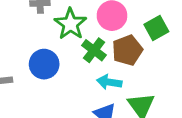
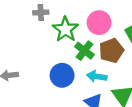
blue circle: (44, 64) -> (62, 75), moved

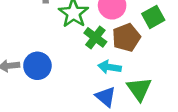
blue circle: (62, 75) -> (37, 66), moved

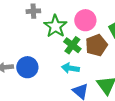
cyan arrow: (110, 67) -> (70, 68), moved

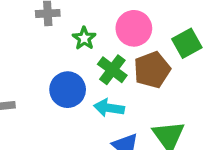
green star: (55, 26) -> (84, 38), size x0.6
blue circle: (27, 67) -> (68, 90), moved

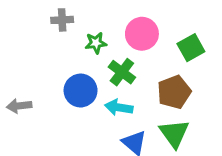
green star: (84, 38) -> (96, 43), turned 30
brown pentagon: (152, 70) -> (174, 92), moved

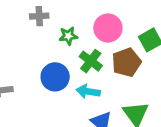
brown pentagon: (174, 92) -> (126, 62), moved

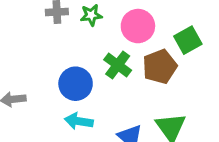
green star: (68, 36) -> (91, 15), moved
cyan arrow: (88, 91) -> (79, 121), moved

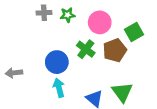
cyan arrow: (79, 121) -> (59, 88), turned 66

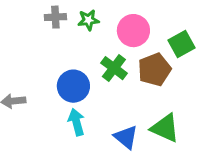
green triangle: (122, 92) -> (165, 128), turned -30

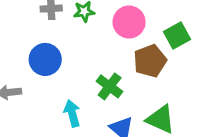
green cross: (114, 68) -> (110, 86), moved
blue circle: (73, 86) -> (45, 59), moved

